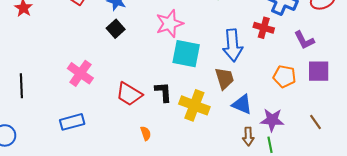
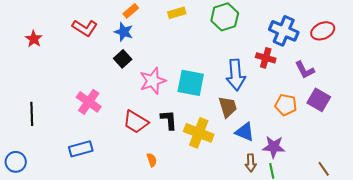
pink star: (170, 24) -> (153, 81), moved
purple square: (319, 71) -> (319, 100), turned 30
brown line: (316, 122) -> (324, 169), moved

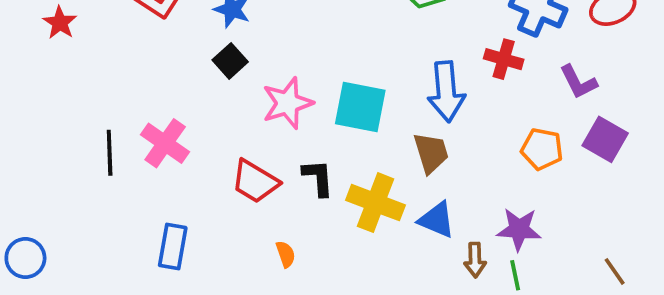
black line: (32, 114) -> (110, 153), moved
blue triangle: (245, 132) -> (437, 220), moved
blue rectangle: (81, 149) -> (173, 247), moved, turned -65

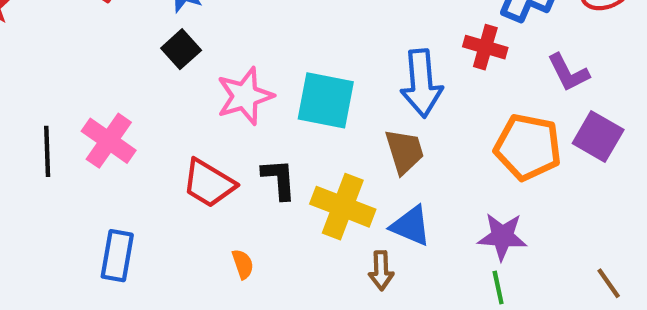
orange pentagon: (542, 149) -> (528, 147), size x1.4
brown arrow: (475, 260) -> (381, 271), moved

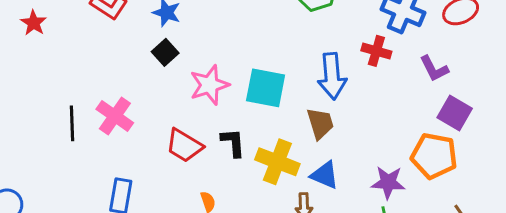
orange pentagon: (528, 147) -> (434, 156), moved

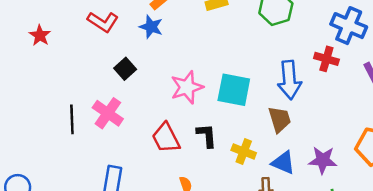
black square: (165, 52) -> (125, 69), moved
red trapezoid: (184, 146) -> (166, 138), turned 32
yellow cross: (277, 162) -> (244, 152), size x0.7
purple star: (388, 182) -> (323, 160), moved

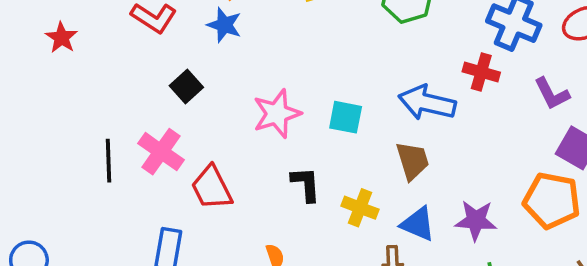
blue arrow: (289, 80) -> (427, 103), turned 108
cyan square: (234, 90) -> (346, 117), size x0.7
red trapezoid: (166, 138) -> (212, 188), moved

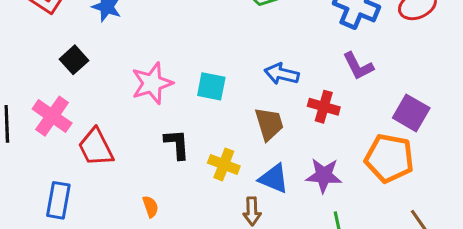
red cross: (481, 72) -> (324, 107), moved
purple L-shape: (552, 94) -> (358, 66), moved
blue arrow: (427, 103) -> (282, 74), size x0.7

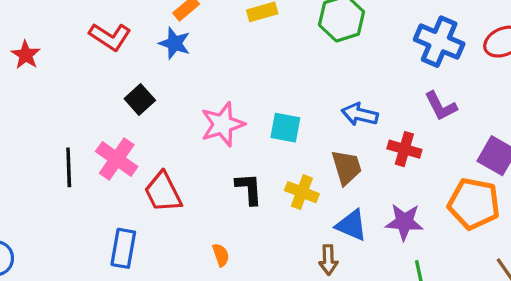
yellow cross: (224, 164) -> (302, 192), moved

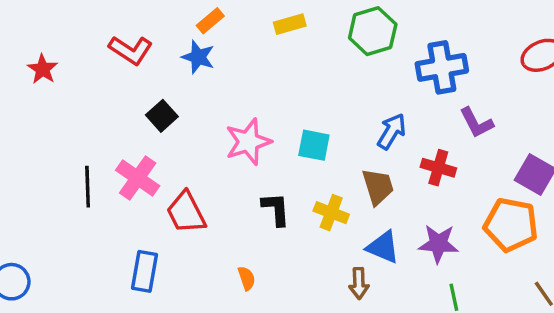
blue cross: (439, 42) -> (442, 67), moved, turned -33
blue arrow: (360, 114) -> (392, 131), turned 108

